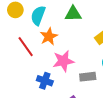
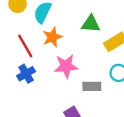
green triangle: (73, 14) -> (91, 24), moved
blue cross: (45, 81) -> (26, 74), moved, turned 35

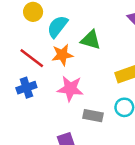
green triangle: (91, 24) -> (91, 40), moved
red line: (25, 46) -> (32, 58), turned -35

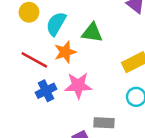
blue cross: (26, 88) -> (46, 91), moved
gray rectangle: (93, 116) -> (104, 123), moved

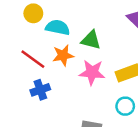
cyan semicircle: (56, 24) -> (58, 27), turned 65
pink star: (78, 85) -> (92, 72), moved

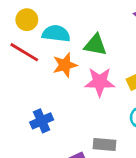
red line: (33, 59) -> (24, 52), moved
blue cross: (40, 90) -> (42, 121), moved

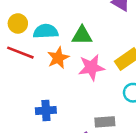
blue cross: (42, 121) -> (46, 111), turned 30

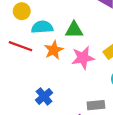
yellow circle: (18, 23) -> (22, 11), moved
blue cross: (46, 111) -> (44, 96), turned -35

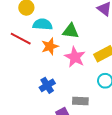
pink star: (83, 58) -> (75, 57), turned 30
blue cross: (44, 96) -> (47, 85), moved

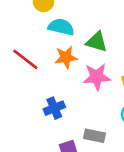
red line: (21, 39) -> (25, 59), moved
pink star: (75, 57) -> (97, 77), turned 30

